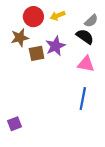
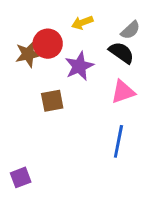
red circle: (33, 17) -> (48, 44), moved
brown square: (37, 53) -> (52, 101), moved
pink triangle: (86, 64) -> (123, 92), turned -30

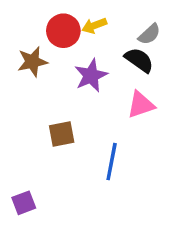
red circle: (48, 44) -> (63, 31), moved
brown square: (52, 101) -> (62, 134), moved
blue line: (118, 141) -> (112, 162), moved

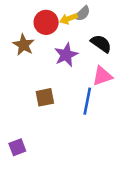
gray semicircle: (149, 34) -> (82, 14), moved
brown star: (32, 62) -> (24, 45), turned -30
blue line: (112, 162) -> (87, 101), moved

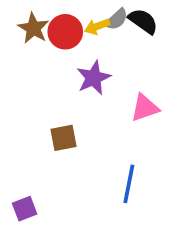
black semicircle: (101, 44) -> (143, 21), moved
brown star: (24, 45) -> (33, 28), moved
blue line: (87, 101) -> (129, 184), moved

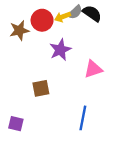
brown star: (33, 28) -> (19, 30), moved, turned 30
purple square: (25, 209) -> (16, 124), moved, turned 35

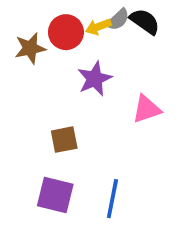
blue line: (83, 118) -> (112, 199), moved
purple square: (16, 124) -> (55, 195), moved, size x1.5

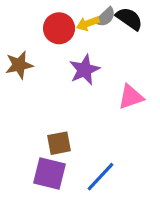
brown star: (30, 48) -> (19, 65), moved
brown square: (64, 140) -> (59, 143), moved
blue line: (112, 199) -> (101, 177), turned 32

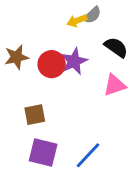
black semicircle: (129, 19) -> (116, 47), moved
red circle: (59, 28) -> (52, 64), moved
brown square: (59, 143) -> (35, 115), moved

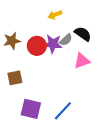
gray semicircle: (92, 15) -> (66, 40), moved
purple star: (74, 61) -> (53, 44), turned 30
brown square: (35, 115) -> (15, 78), moved

